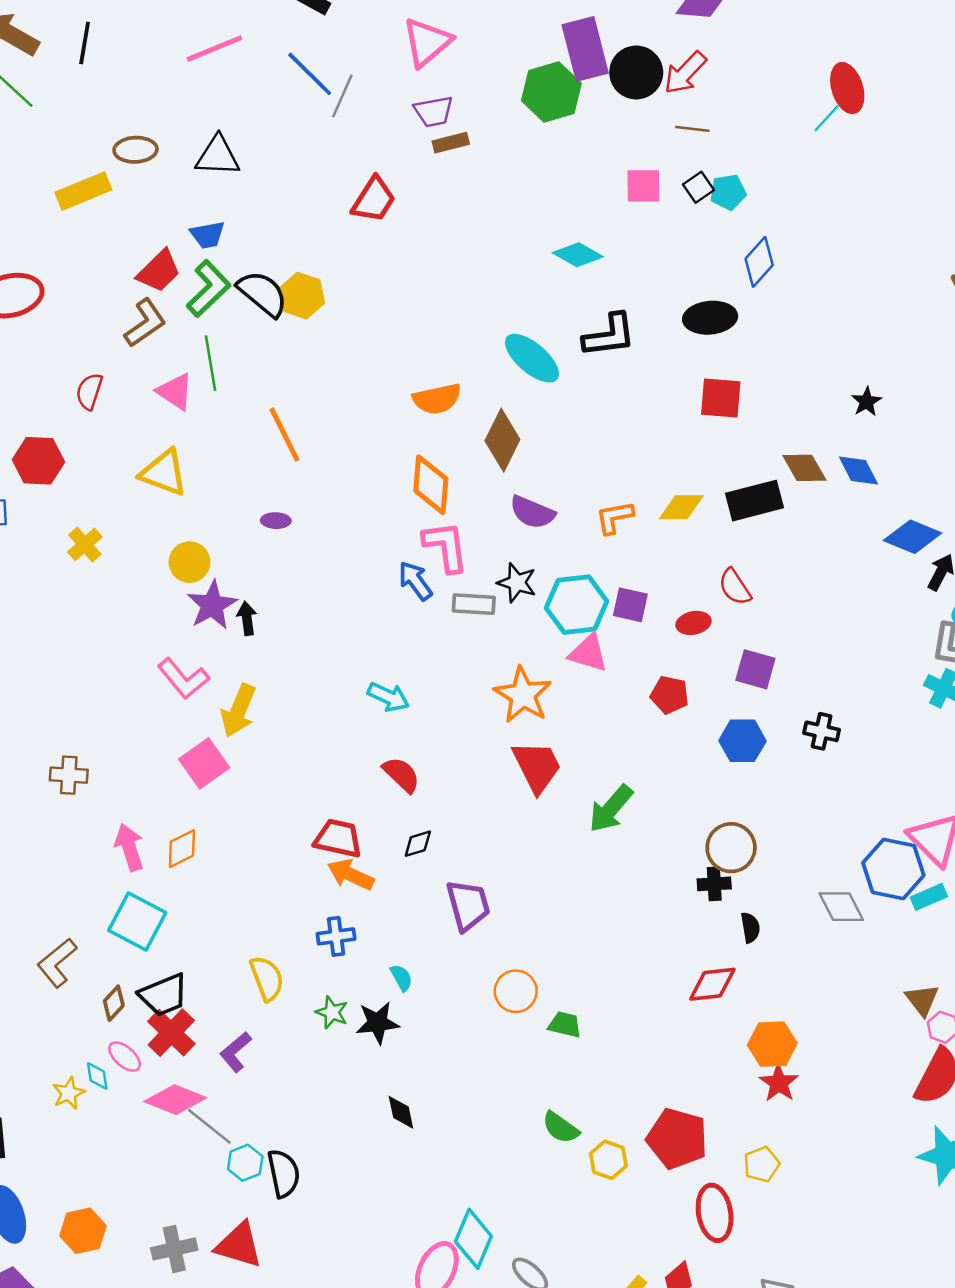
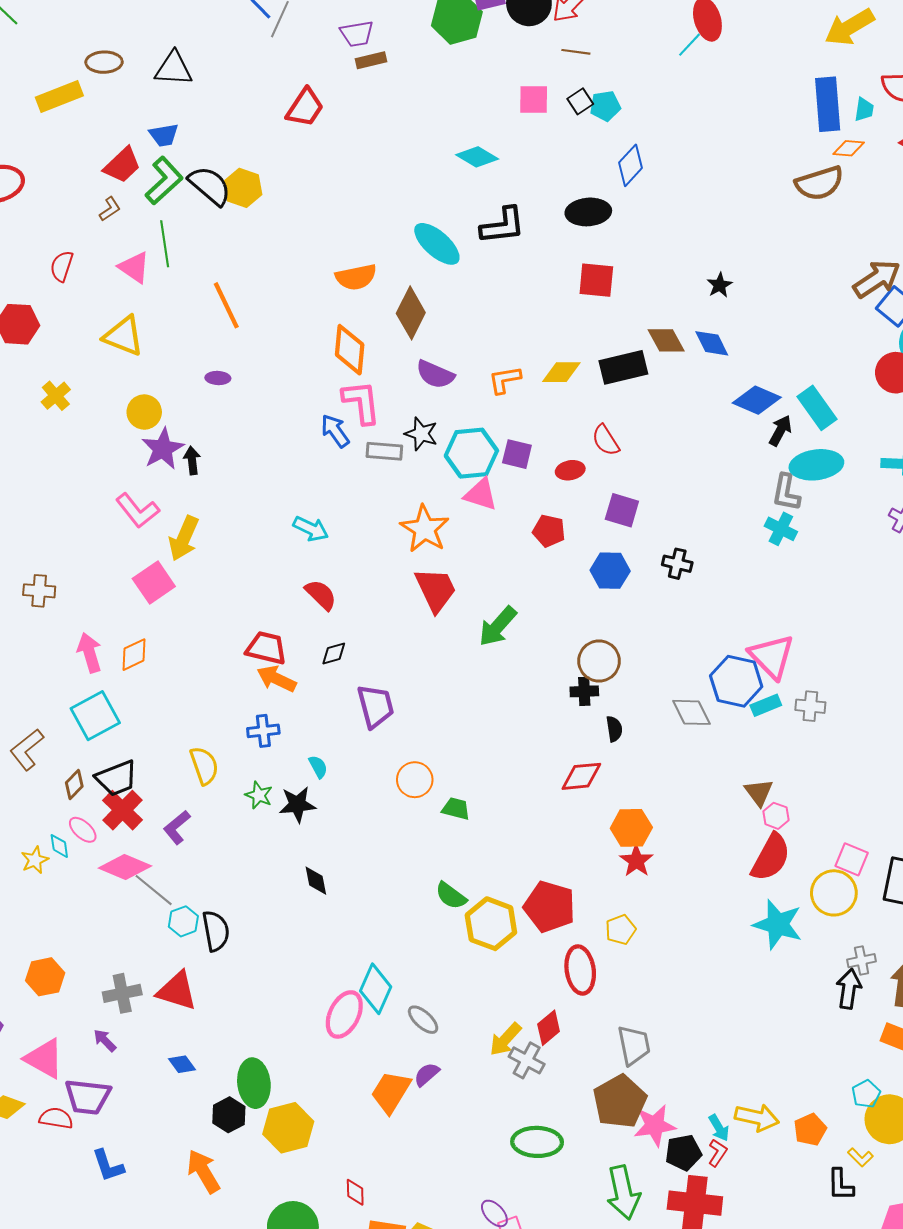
brown L-shape: (145, 323) -> (110, 209), size x0.6
cyan square: (137, 921) -> (95, 716), turned 33
yellow hexagon: (608, 1160) -> (491, 924), size x1.6

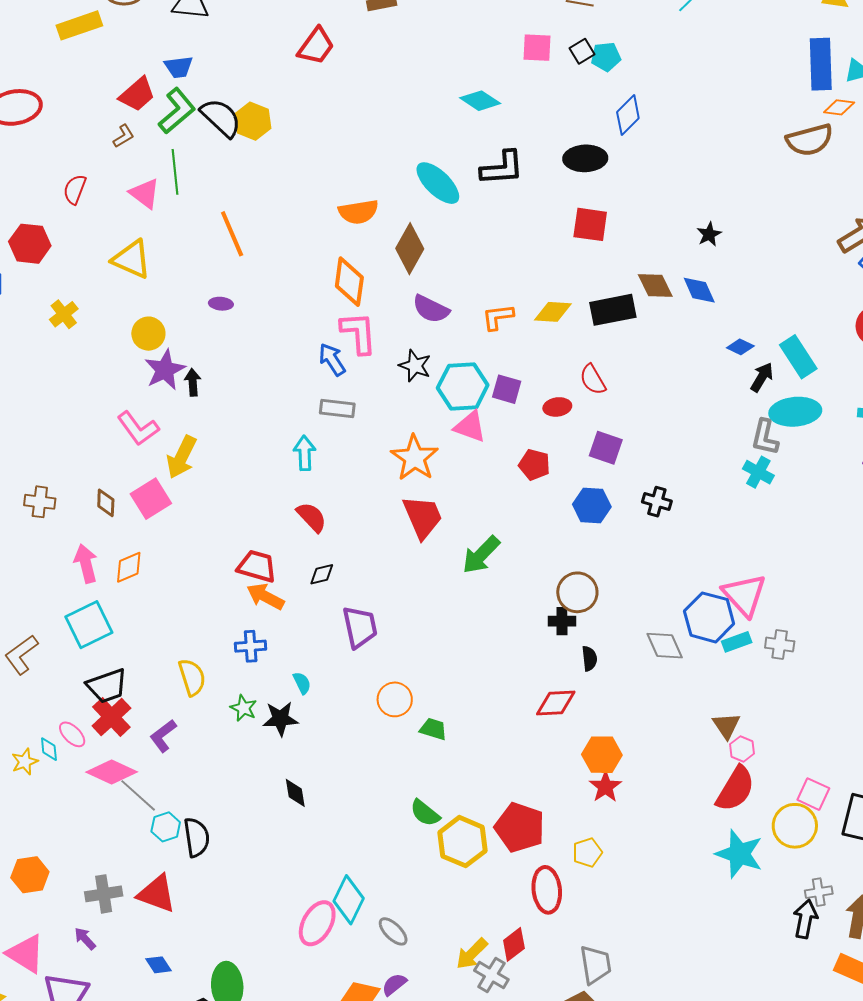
blue diamond: (757, 400) -> (740, 347), size x0.6
gray rectangle: (384, 451) -> (337, 409), moved
cyan arrow: (311, 529) -> (305, 453), turned -120
brown diamond: (74, 784) -> (106, 503), moved, turned -44

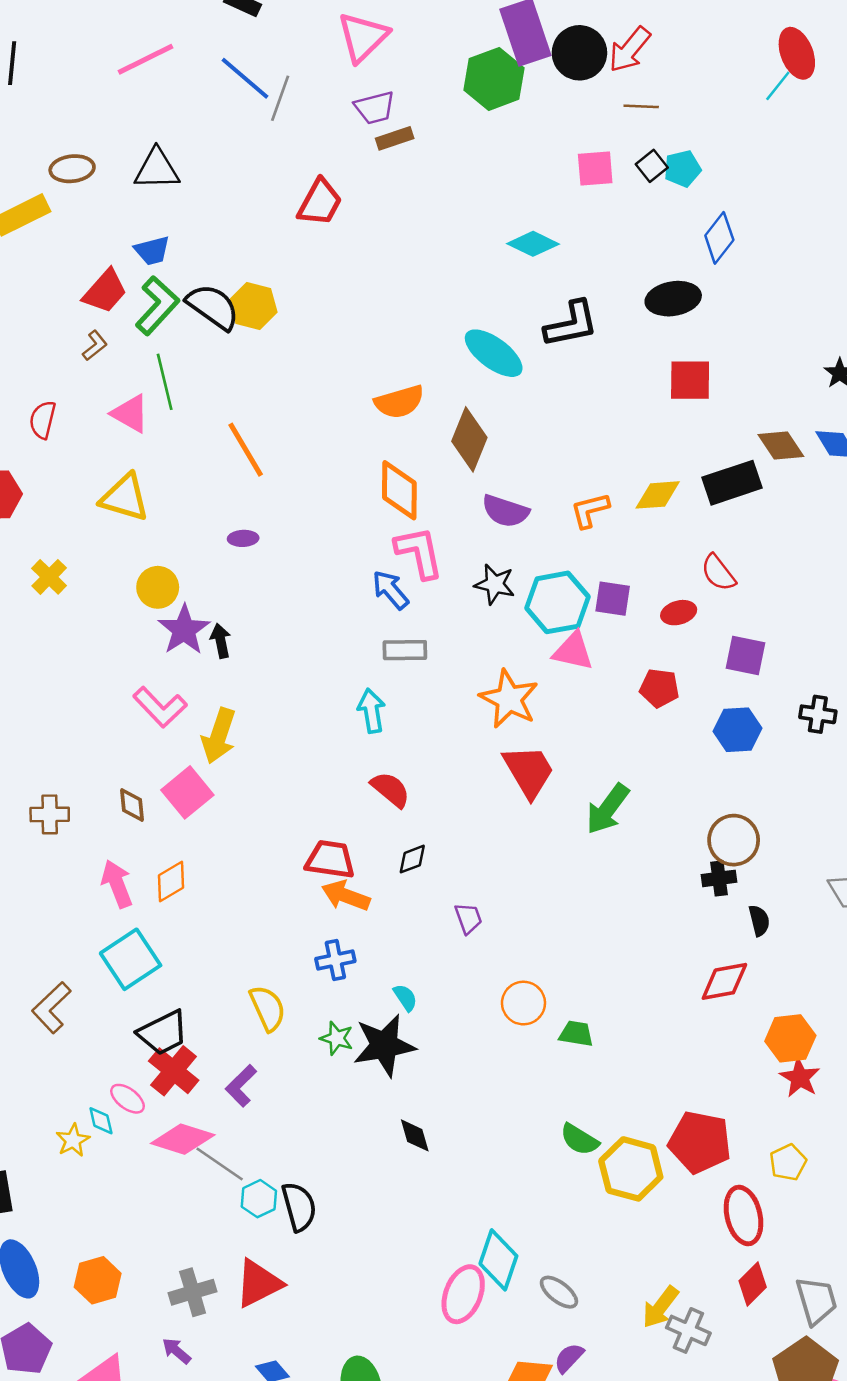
purple trapezoid: (360, 627) -> (468, 918), size x0.6
black star: (280, 719) -> (384, 1045), size x1.4
red triangle: (157, 894) -> (258, 1283), turned -39
red diamond: (514, 944) -> (753, 1284), moved

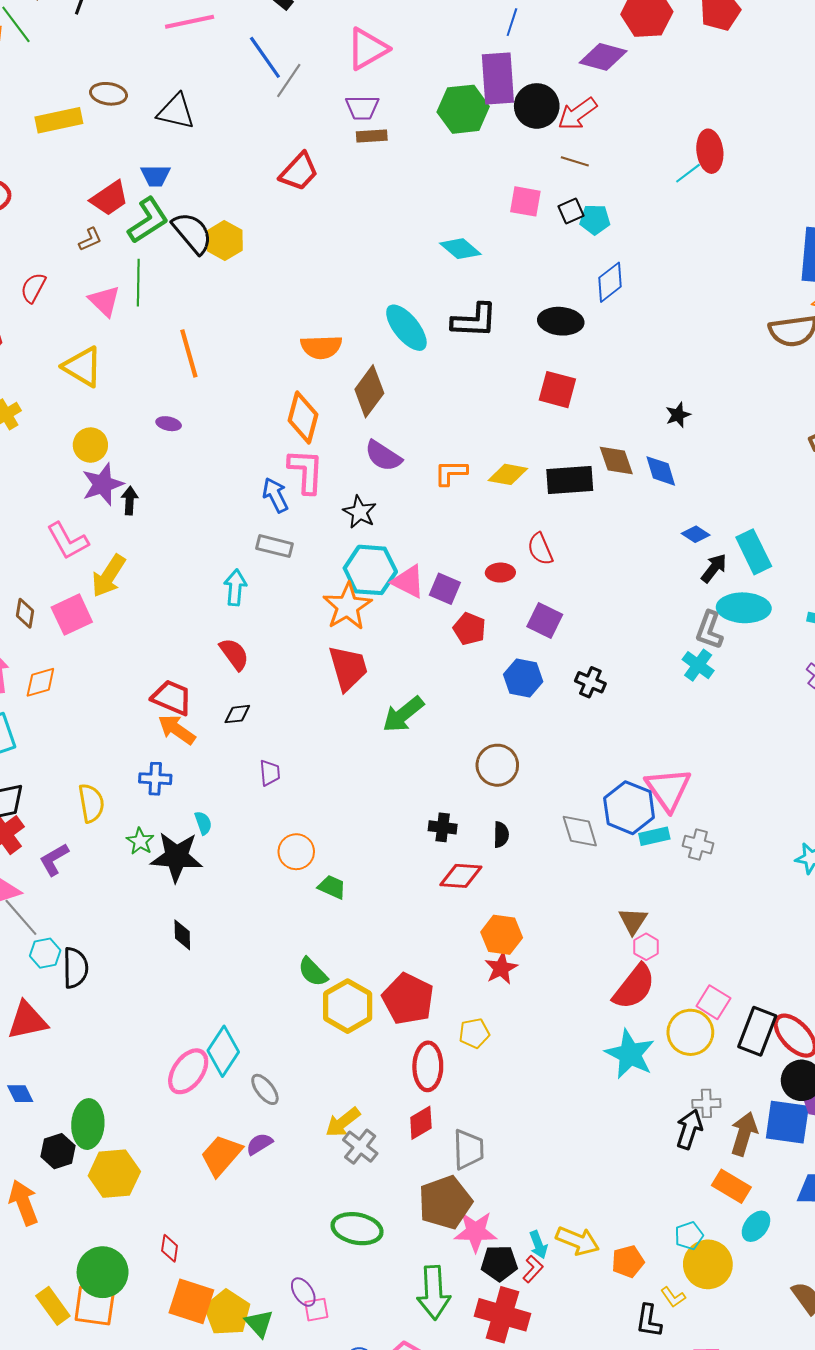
purple square: (613, 599) -> (445, 589), moved
cyan hexagon: (557, 602) -> (370, 570), moved
black cross: (719, 878) -> (443, 827), moved

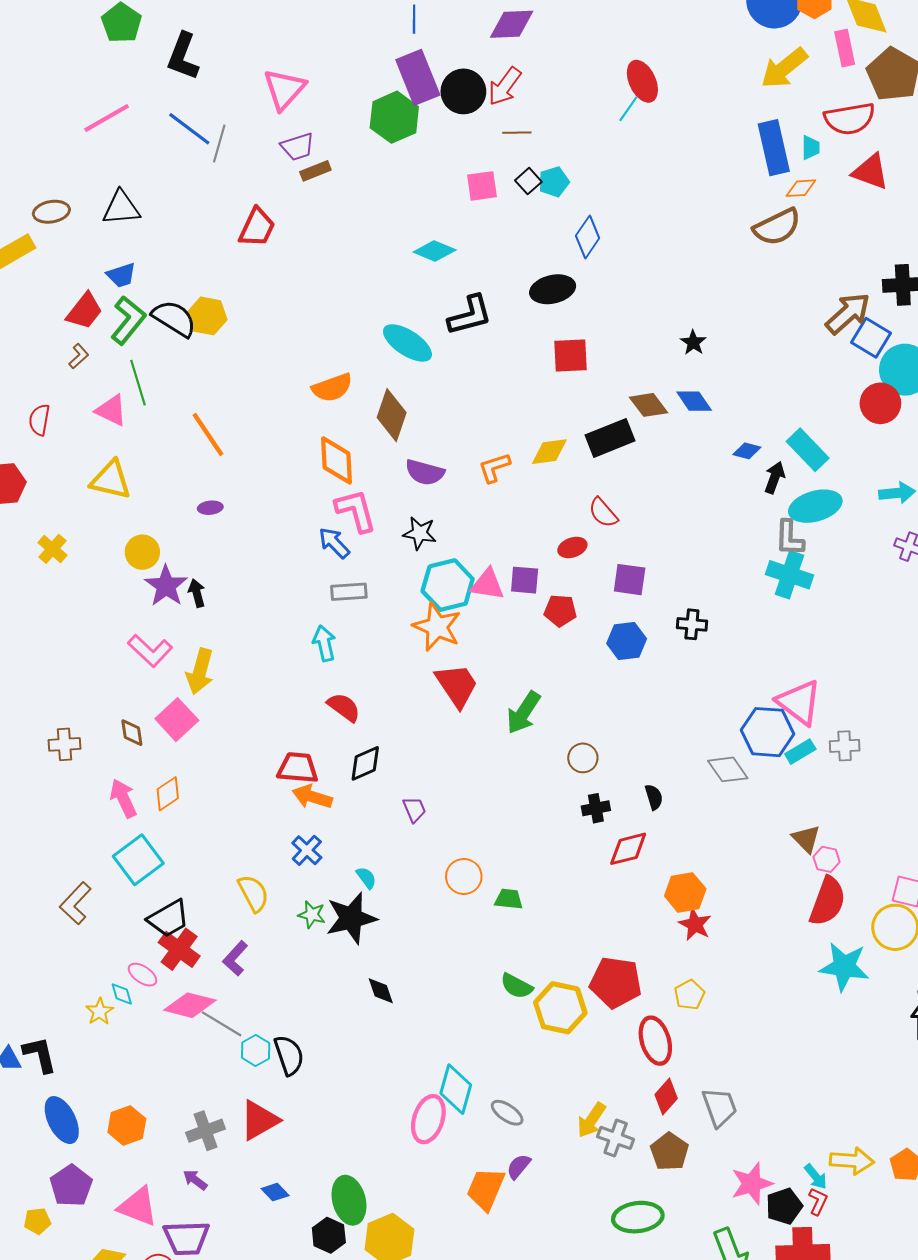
cyan cross: (698, 665) -> (789, 575), size x1.4
black diamond: (237, 714) -> (365, 763), size x1.4
brown circle: (497, 765) -> (583, 758), moved, size x0.7
blue cross: (155, 779) -> (307, 850), turned -32
brown pentagon: (445, 1202) -> (669, 1152), moved, size x0.7

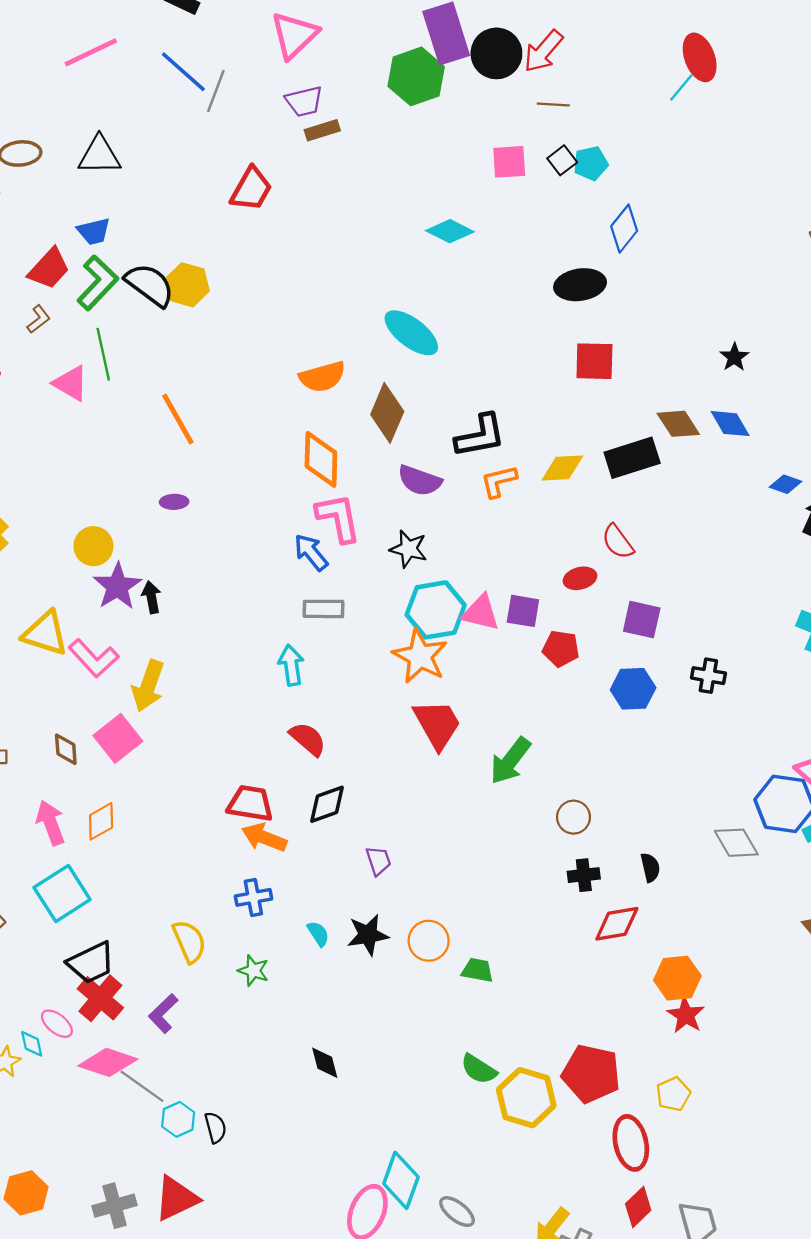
black L-shape: (470, 315) -> (480, 436), moved
yellow triangle: (111, 480) -> (45, 633), moved
blue cross: (307, 850) -> (253, 897), turned 32
black star: (351, 918) -> (368, 935), moved, size x0.7
black semicircle: (289, 1055) -> (215, 1128), size x0.7

